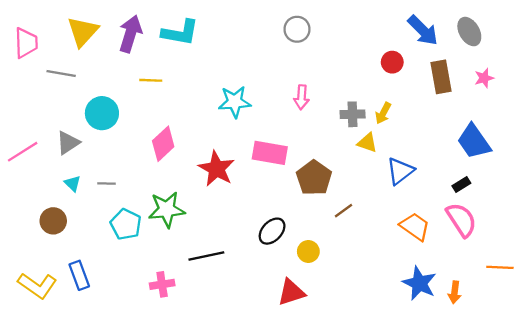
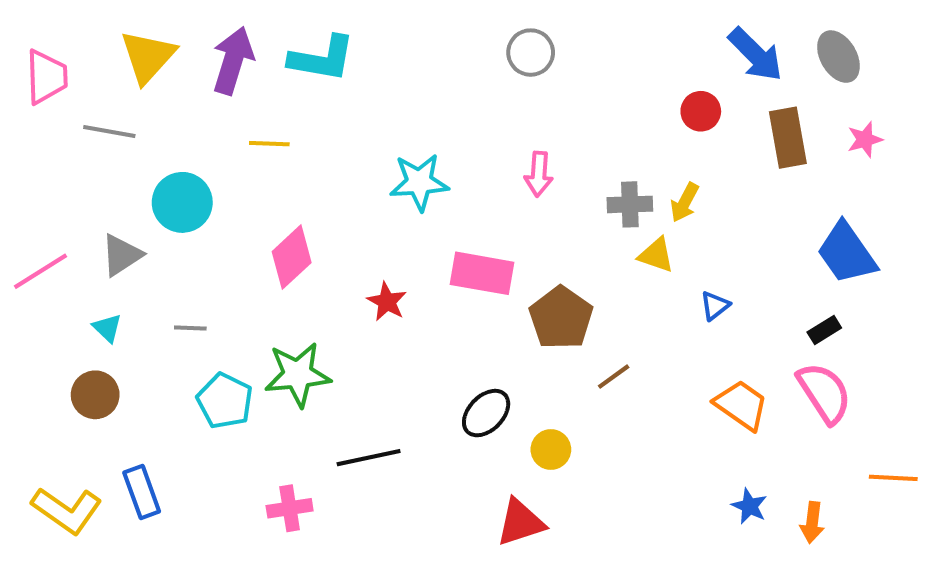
red star: (216, 169) -> (387, 302), size x0.6
blue triangle: (400, 171) -> (715, 306), size x0.6
cyan triangle: (72, 183) -> (107, 328), moved
blue star: (419, 283) -> (749, 506), size x0.6

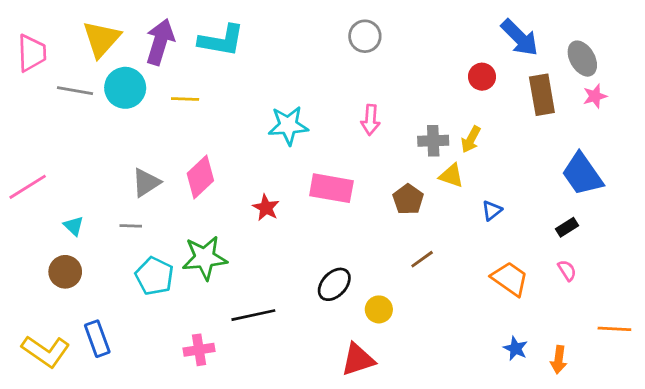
gray ellipse: (838, 57) -> (582, 59), moved
cyan circle: (182, 202) -> (125, 88), moved
gray triangle: (121, 255) -> (146, 183), moved
brown pentagon: (561, 318) -> (408, 199), moved, size x0.7
pink semicircle: (824, 393) -> (567, 270), size x0.5

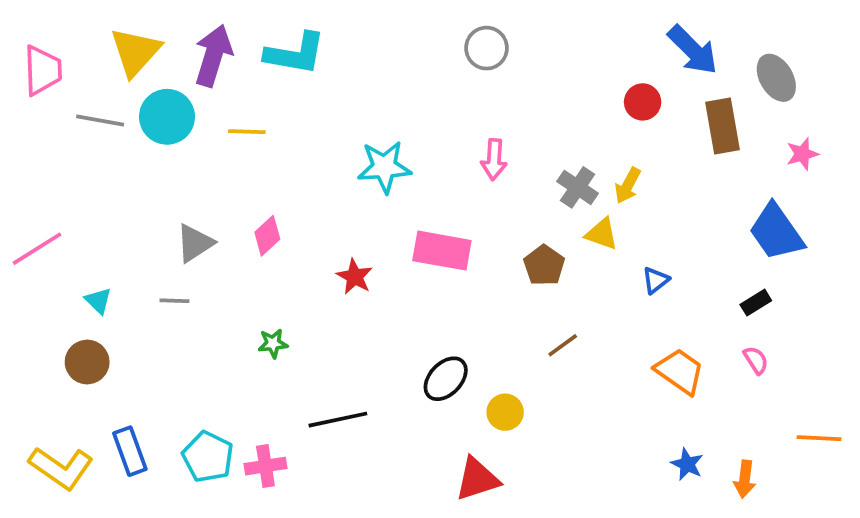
pink star: (595, 96) -> (802, 154), moved
gray cross: (433, 141) -> (578, 187), turned 36
pink diamond: (200, 177) -> (267, 236), size x0.7
green star: (205, 258) -> (273, 343), size x0.5
cyan pentagon: (154, 276) -> (208, 457), moved

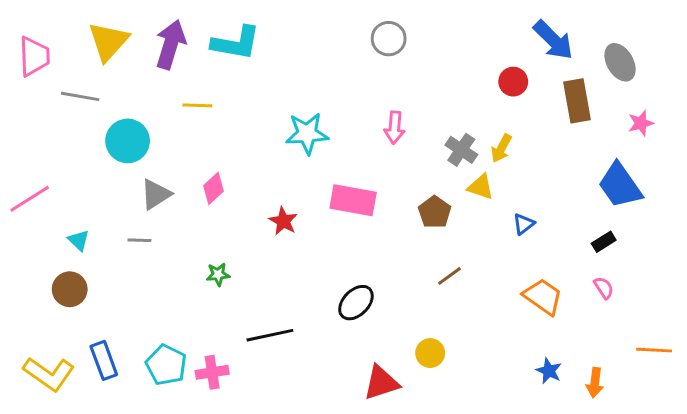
cyan circle: (167, 117) -> (128, 141), moved
yellow circle: (505, 412) -> (430, 353), moved

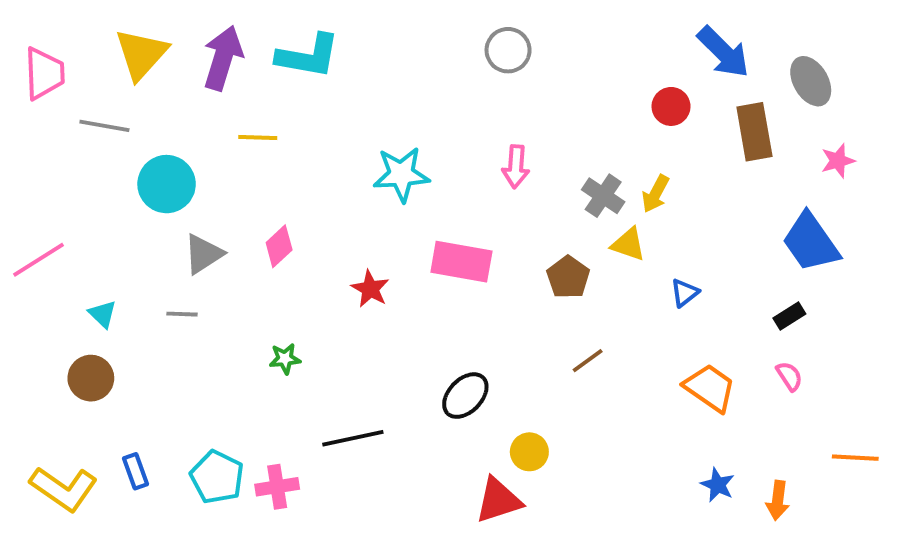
yellow circle: (430, 353) -> (529, 452), moved
blue rectangle: (104, 360) -> (135, 471), size x0.7

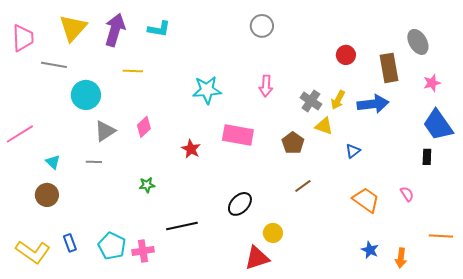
blue arrow: (723, 52) -> (373, 104), moved, turned -52
cyan L-shape: (308, 56) -> (159, 29), size x0.7
blue trapezoid: (811, 242) -> (438, 125), moved
black rectangle: (789, 316) -> (427, 157), moved, turned -56

